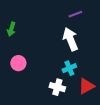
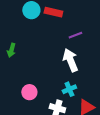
pink circle: (18, 63) -> (29, 92), moved

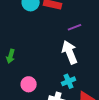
green arrow: (11, 50) -> (11, 56), moved

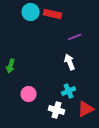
white arrow: (70, 52) -> (70, 62), size x0.7

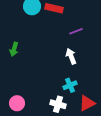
green arrow: (11, 66) -> (14, 49), moved
pink circle: (29, 94) -> (17, 103), moved

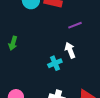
cyan cross: (70, 85) -> (55, 63), moved

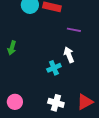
purple line: (75, 25) -> (74, 30), turned 32

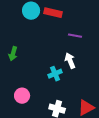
pink circle: (15, 102) -> (22, 96), moved

